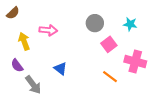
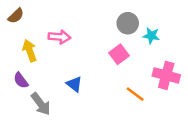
gray circle: (95, 23) -> (128, 23), moved
cyan star: (130, 24) -> (151, 36), moved
pink square: (109, 44) -> (119, 54), moved

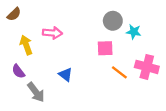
pink square: (119, 54) -> (105, 48), turned 35
orange line: (135, 94) -> (119, 72), moved

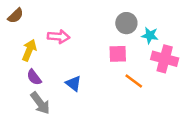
yellow arrow: (26, 45) -> (29, 50), turned 42
pink cross: (147, 67) -> (165, 59), moved
purple semicircle: (18, 71) -> (34, 77), moved

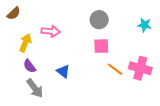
gray circle: (126, 23) -> (99, 20), moved
cyan star: (150, 35) -> (144, 25), moved
pink cross: (165, 59) -> (140, 68), moved

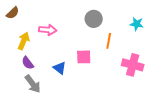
pink square: (101, 46) -> (84, 57), moved
orange line: (115, 69) -> (109, 41), moved, turned 63

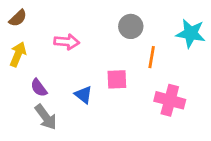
cyan star: (137, 24) -> (191, 33), size x1.5
yellow arrow: (24, 41) -> (18, 54), moved
pink cross: (133, 65) -> (170, 100), moved

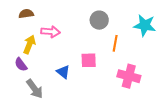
brown semicircle: (18, 18) -> (26, 14), moved, turned -144
yellow arrow: (18, 54) -> (29, 44), moved
purple semicircle: (39, 88) -> (21, 64), moved

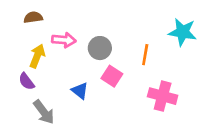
gray circle: (99, 20) -> (100, 48), moved
pink square: (89, 60) -> (112, 76), turned 35

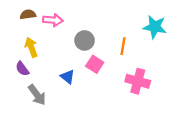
pink arrow: (64, 40) -> (53, 20), moved
yellow arrow: (37, 56) -> (31, 47), turned -42

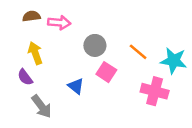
cyan star: (155, 27) -> (174, 61), moved
orange line: (123, 46) -> (138, 52), turned -60

